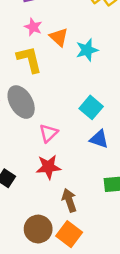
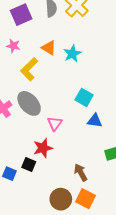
pink star: (33, 27) -> (13, 46), moved
yellow L-shape: (29, 59) -> (29, 69), turned -110
red star: (48, 167) -> (43, 148), moved

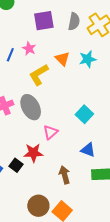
cyan star: (72, 54) -> (88, 59), moved
blue triangle: (95, 121) -> (88, 150), moved
brown arrow: (81, 172) -> (65, 175), moved

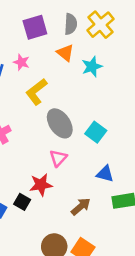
orange triangle: (62, 59) -> (65, 53), moved
gray ellipse: (31, 107) -> (60, 123), moved
brown arrow: (65, 175) -> (81, 207), turned 72

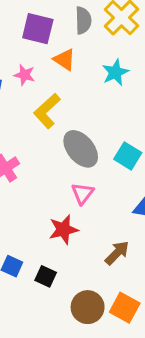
purple square: (35, 27) -> (38, 29), turned 35
orange triangle: (65, 53) -> (64, 60), moved
black square: (22, 202) -> (46, 276), moved

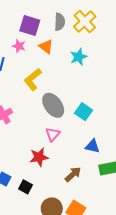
pink star: (24, 75) -> (19, 46), moved

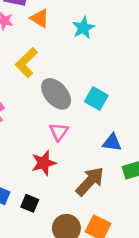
brown arrow: (73, 174) -> (90, 181), size x1.4

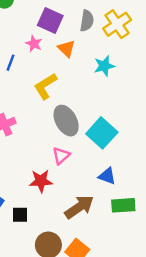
cyan square: (96, 99) -> (102, 133), size x1.4
black square: (30, 203) -> (20, 215), turned -35

